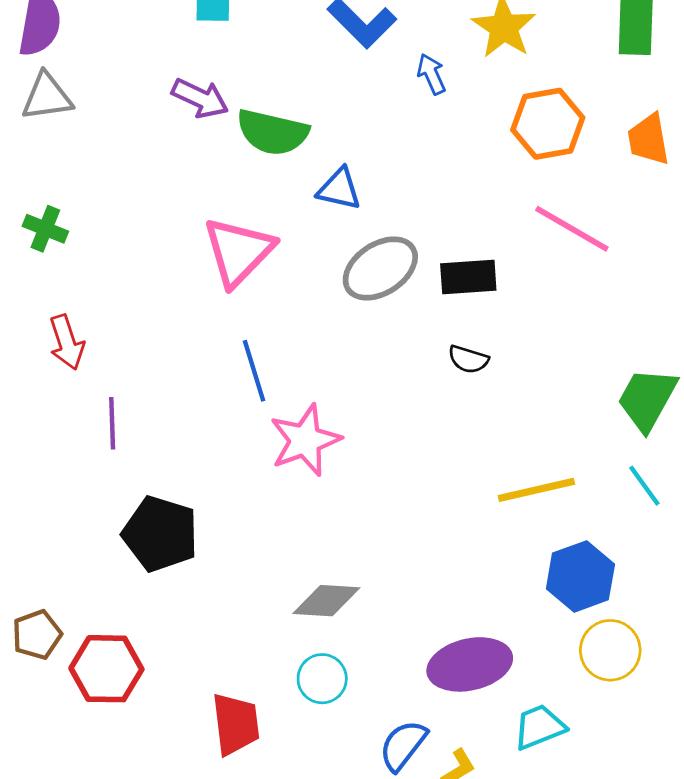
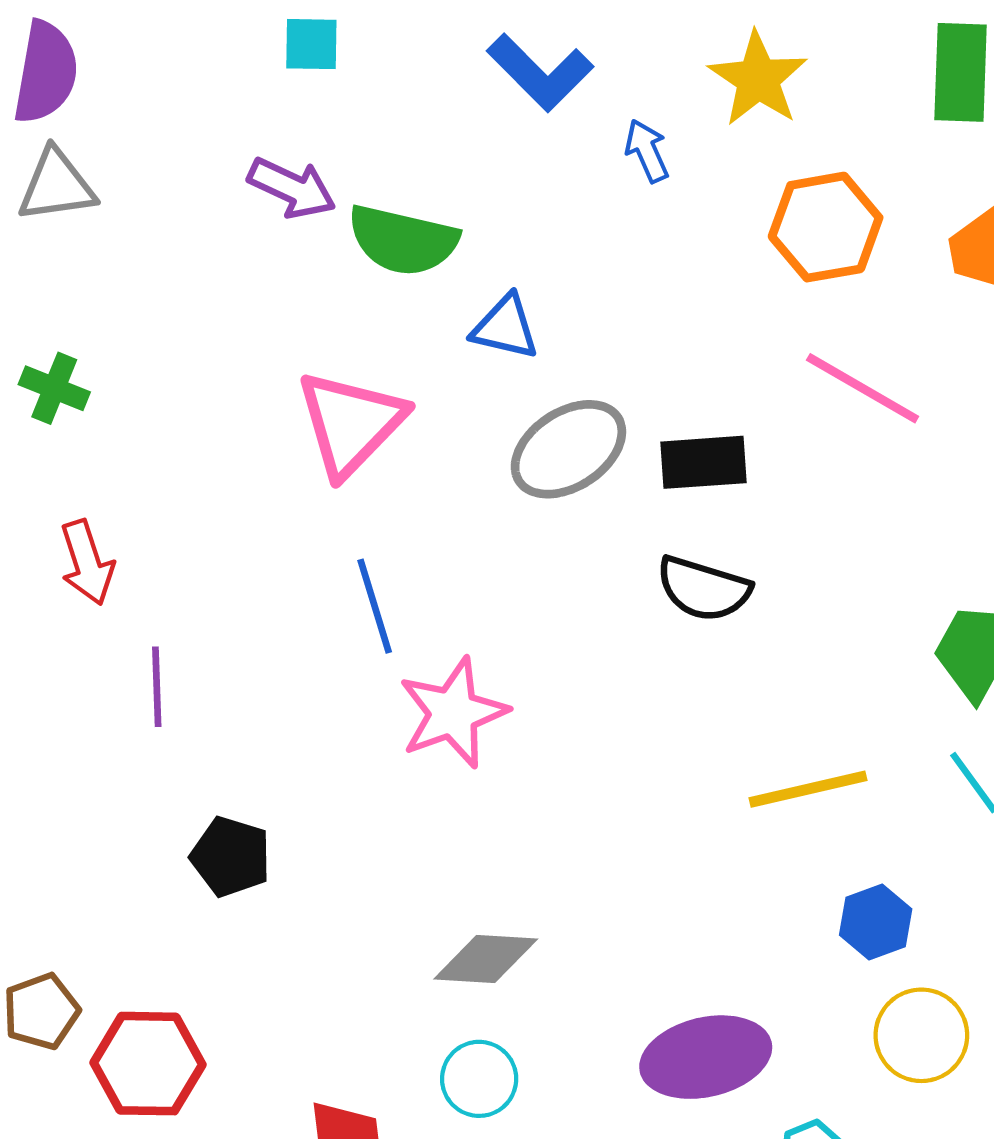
black semicircle: (468, 359) -> (704, 589), size x1.5
black pentagon: (160, 534) -> (231, 857), size x0.7
blue hexagon: (580, 576) -> (876, 922), size x0.7

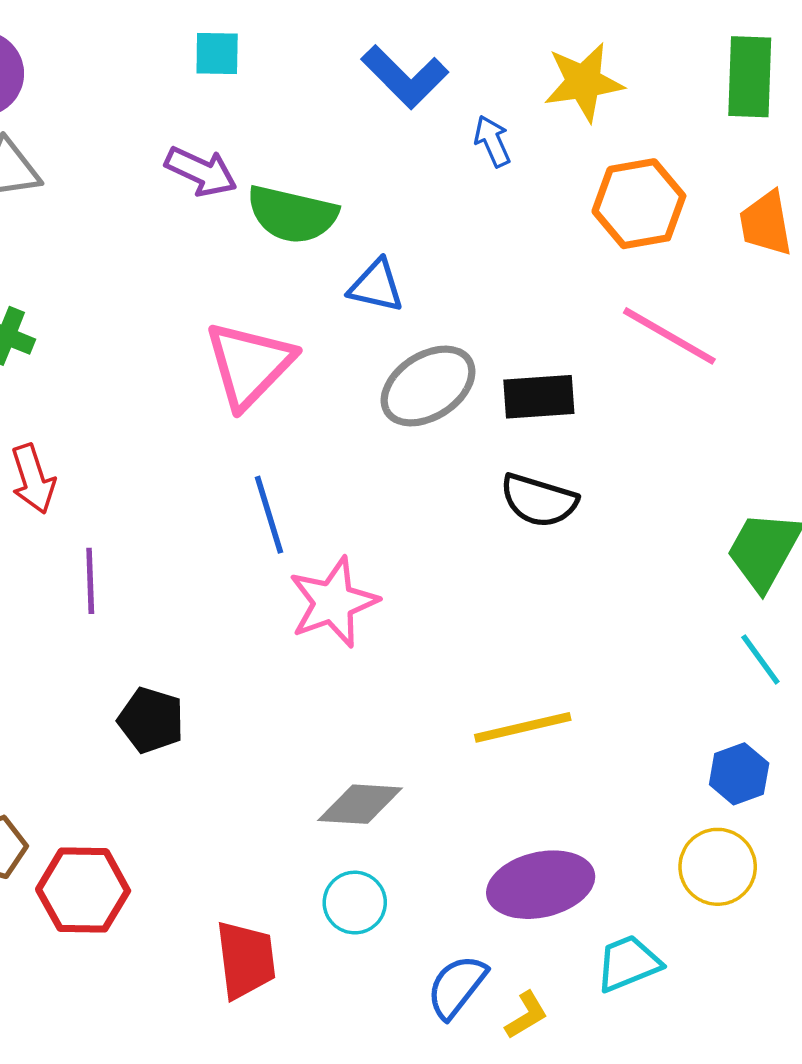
yellow star: (758, 79) -> (584, 82), turned 30
yellow line: (808, 789) -> (523, 727), moved
blue hexagon: (876, 922) -> (739, 774), moved

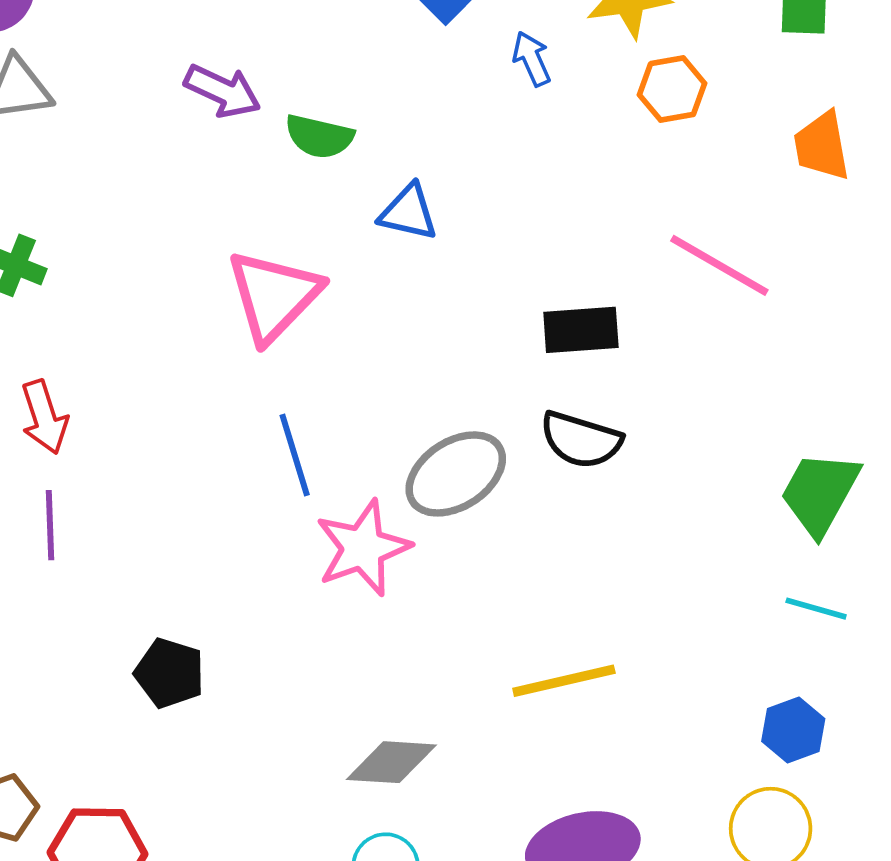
orange hexagon: (639, 204) -> (672, 89), moved, size x0.7
green semicircle: (292, 214) -> (319, 136), size x0.7
gray ellipse: (428, 386) -> (456, 474), moved
purple line: (90, 581) -> (50, 525), moved
cyan line: (760, 659) -> (816, 609), turned -38

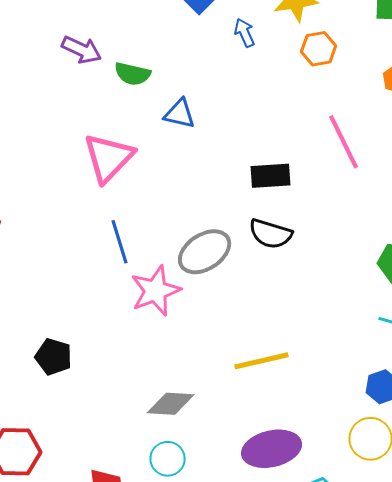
pink line: (719, 265) -> (344, 142), turned 34

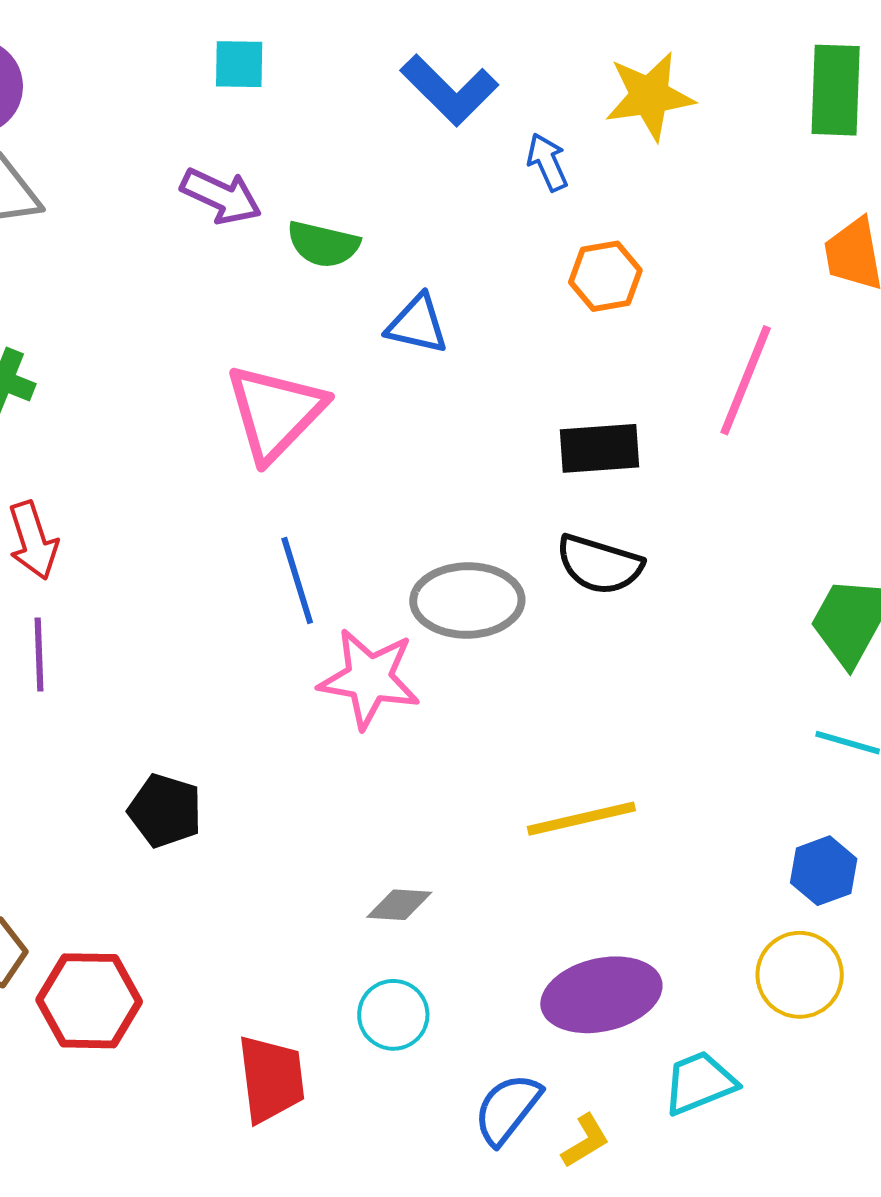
orange hexagon: (319, 49) -> (605, 276), moved
pink line: (344, 142) -> (746, 380), turned 48
gray ellipse: (205, 252) -> (467, 600), turned 32
pink star: (156, 291) -> (369, 679), turned 30
gray diamond: (171, 404) -> (399, 905), size x0.7

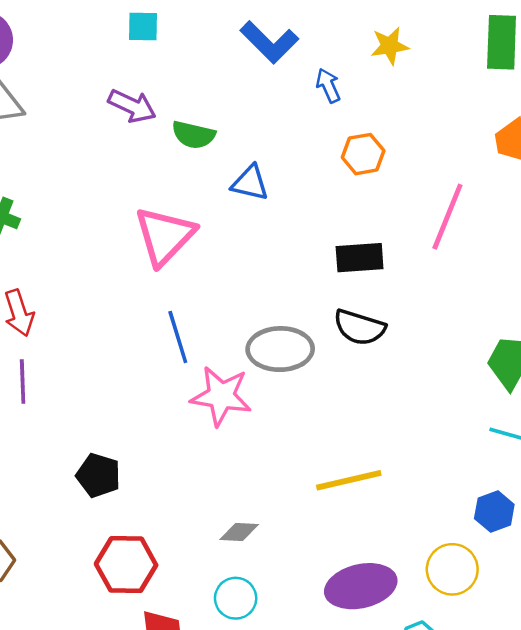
yellow star: (649, 96) -> (390, 46), size x0.7
yellow circle: (800, 975) -> (452, 569), moved
red hexagon: (89, 1001) -> (126, 564), moved

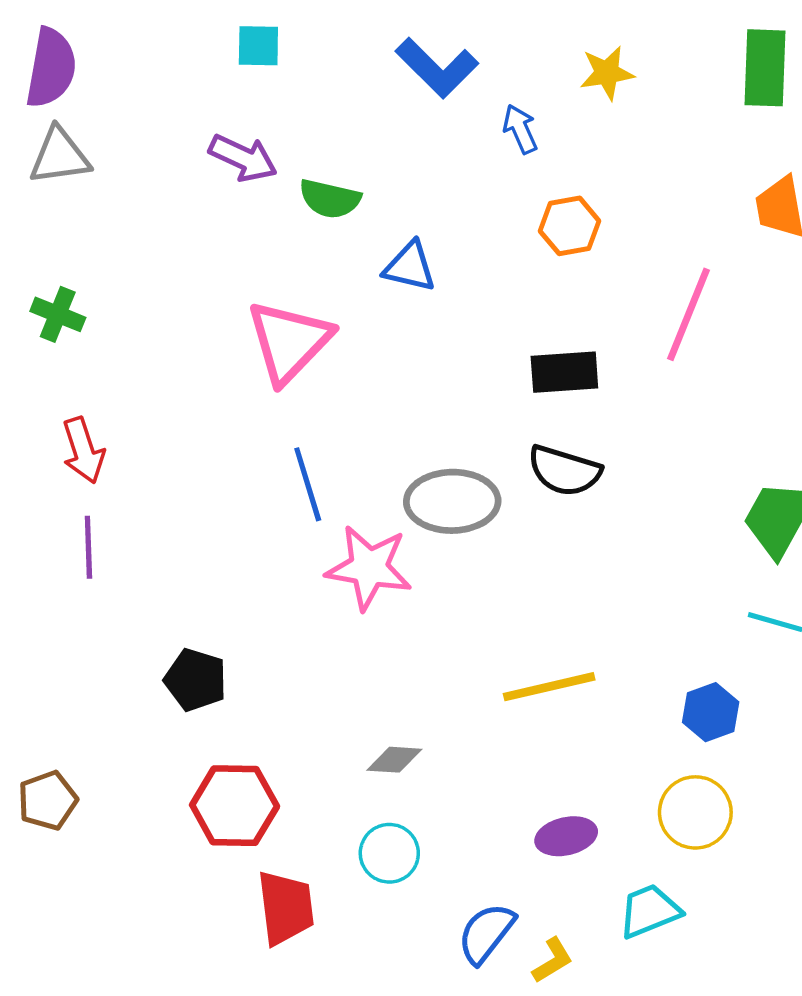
blue hexagon: (494, 512) -> (711, 712), moved
purple ellipse: (361, 586) -> (566, 836), size x0.6

